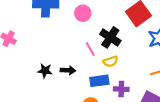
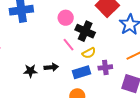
pink circle: (83, 13) -> (66, 18), moved
purple cross: (121, 89) -> (105, 67), moved

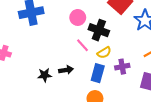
blue rectangle: (81, 72) -> (98, 73), turned -54

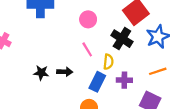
black cross: (99, 30) -> (122, 39), moved
yellow semicircle: (104, 53) -> (108, 62), turned -64

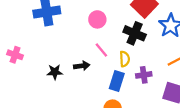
black arrow: (65, 72) -> (82, 66), moved
black star: (41, 73) -> (55, 72), moved

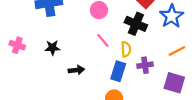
black arrow: (82, 66) -> (76, 70), moved
black star: (55, 72) -> (52, 48), moved

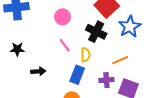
orange line: (177, 51) -> (120, 60), moved
purple cross: (145, 65) -> (106, 80), moved

